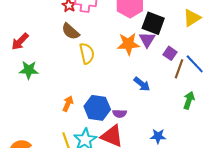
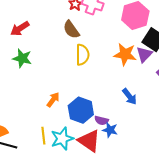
blue star: (158, 136) -> (110, 130), moved

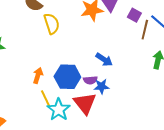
blue arrow: (130, 97) -> (104, 60), moved
yellow line: (43, 136) -> (46, 99), moved
red triangle: (89, 141) -> (85, 103), turned 35

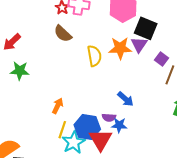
yellow semicircle: (52, 24) -> (94, 56), moved
blue hexagon: (67, 77) -> (87, 127), moved
yellow line: (46, 99) -> (62, 130), turned 36

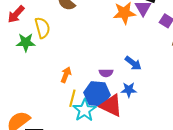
yellow semicircle: (94, 56) -> (42, 28), moved
purple semicircle: (109, 117) -> (106, 73), moved
red triangle: (101, 140) -> (111, 106), turned -30

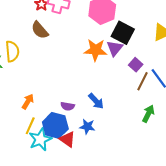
red triangle: (111, 106) -> (67, 139), size x0.7

